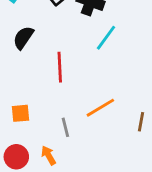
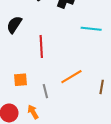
cyan line: (106, 38) -> (91, 29), moved, turned 60
orange square: (21, 113) -> (21, 80), moved

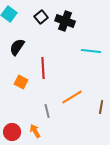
orange square: (21, 80) -> (21, 82), moved, turned 32

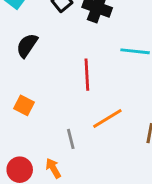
red line: (43, 68) -> (87, 75), moved
orange square: (21, 82) -> (24, 105), moved

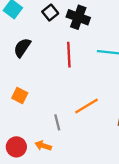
red line: (87, 75) -> (69, 55), moved
orange arrow: (53, 168) -> (43, 146), turned -42

